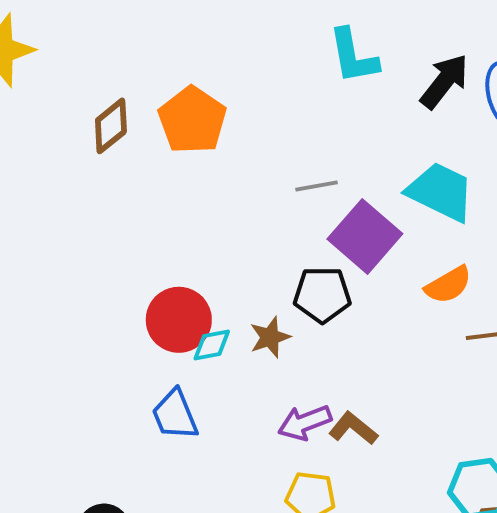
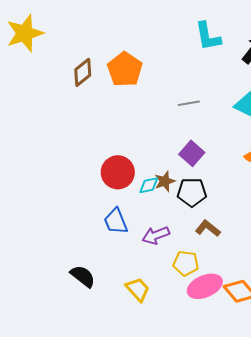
purple square: (365, 236) -> (192, 153), moved, size x0.7
black pentagon: (322, 295) -> (192, 192), moved
cyan diamond: (212, 345) -> (149, 185), moved
purple arrow: (305, 423) -> (156, 235), moved

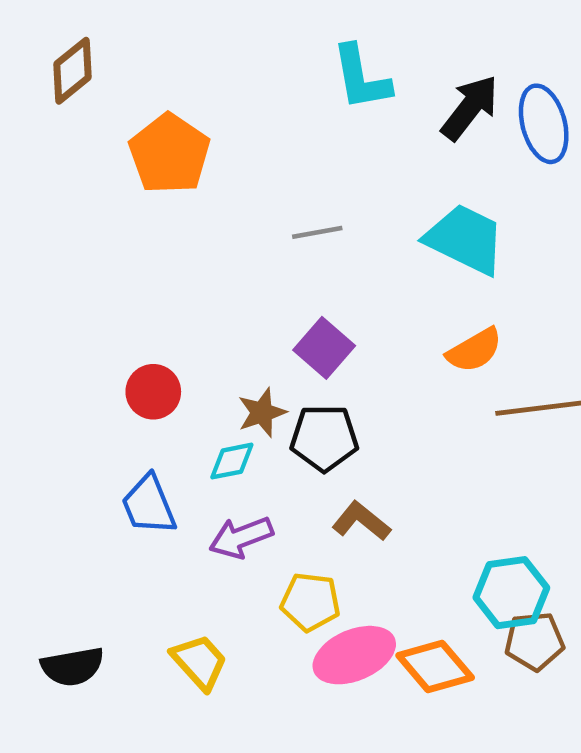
brown diamond: (83, 72) -> (72, 71), moved
red circle: (118, 172) -> (153, 392), size x0.7
cyan diamond: (149, 185) -> (232, 461), moved
black semicircle: (83, 276) -> (72, 667), moved, turned 132

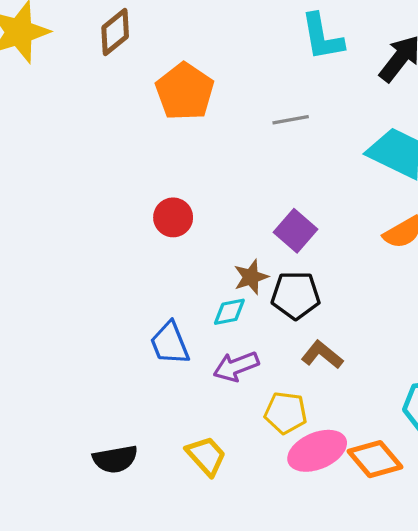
gray line: (317, 232) -> (291, 120), moved
red circle: (153, 392) -> (173, 217), moved

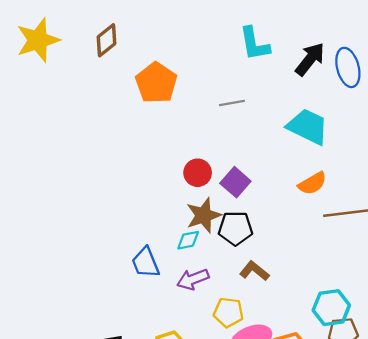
red circle: (173, 217) -> (198, 173), moved
brown star: (251, 277) -> (204, 215), size x1.4

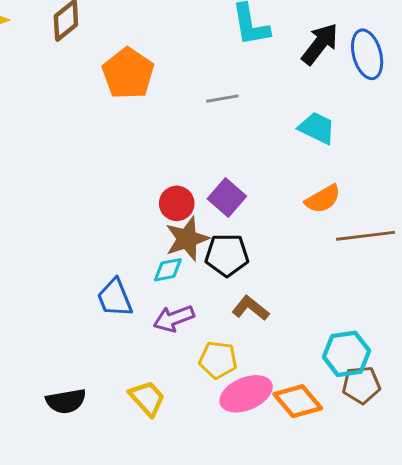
cyan trapezoid: (308, 127) -> (317, 128), size x0.7
red circle: (198, 173) -> (177, 203), moved

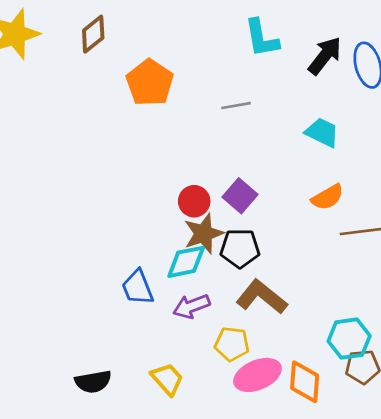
cyan diamond: (168, 270) -> (186, 262), size x1.5
brown L-shape: (250, 308) -> (262, 297), size x1.5
orange diamond: (298, 401) -> (305, 382), turned 45

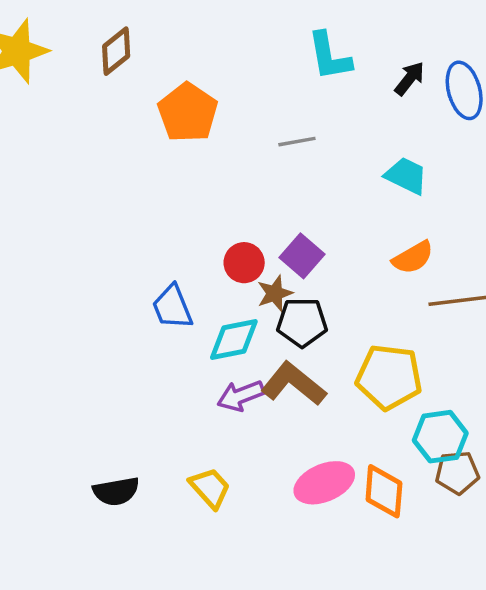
black arrow: (325, 56) -> (410, 78), size x0.7
brown star: (204, 234) -> (275, 293), moved, size x0.7
blue trapezoid: (138, 287) -> (172, 307), moved
brown L-shape: (262, 297) -> (294, 384), moved
yellow pentagon: (232, 344) -> (389, 377), moved, size x1.5

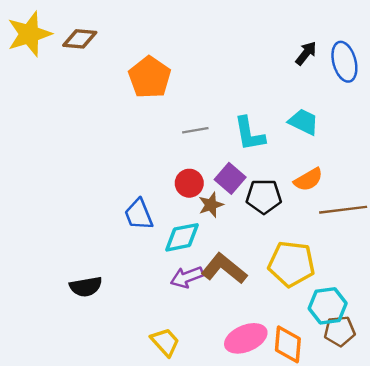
brown diamond: (116, 51) -> (80, 39), moved, turned 44
cyan L-shape: (329, 56) -> (249, 134), moved
gray line: (297, 142) -> (195, 130), moved
black pentagon: (302, 322) -> (264, 196), moved
black semicircle: (116, 491) -> (86, 287), moved

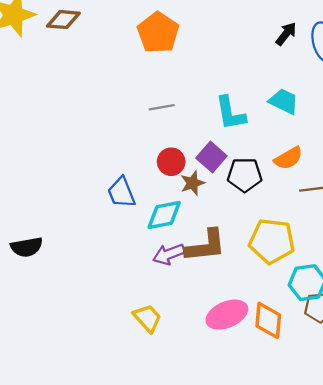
orange pentagon: (150, 77) -> (158, 33), moved
gray line: (195, 130) -> (162, 107), moved
brown L-shape: (224, 269) -> (206, 246), turned 135
black semicircle: (86, 287) -> (27, 247), moved

